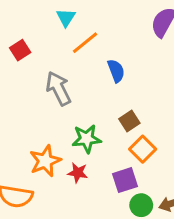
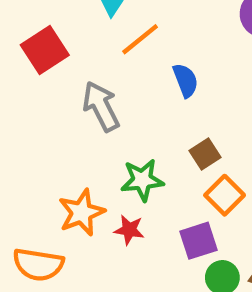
red square: (20, 50) -> (45, 50), size x1.5

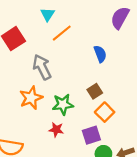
blue semicircle: (186, 80) -> (100, 54), moved
orange star: (82, 213) -> (31, 98), moved

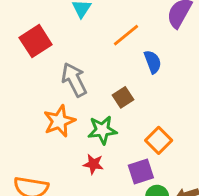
orange line: (62, 33) -> (126, 35), moved
brown square: (95, 91) -> (123, 97), moved

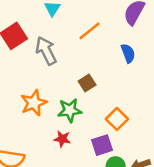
blue semicircle: (153, 62) -> (128, 53), moved
gray arrow: (74, 80) -> (46, 51), moved

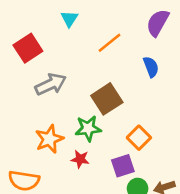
gray arrow: (46, 51) -> (51, 84), moved, turned 92
brown square: (87, 83) -> (107, 99), size x1.6
orange star: (34, 103) -> (49, 139), moved

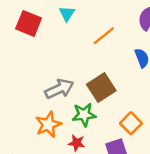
red square: (28, 48) -> (29, 23), moved, turned -35
gray arrow: (51, 84) -> (59, 89), moved

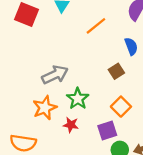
brown square: (101, 88) -> (116, 71), moved, size x0.6
green star: (84, 115) -> (78, 99), turned -30

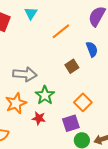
brown square: (116, 71) -> (72, 66), moved
gray arrow: (55, 75) -> (25, 74), turned 30

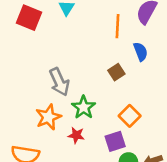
orange line: (61, 31) -> (118, 26), moved, turned -48
gray arrow: (25, 74) -> (59, 82), turned 60

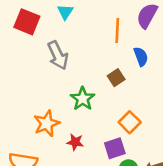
gray arrow: (59, 82) -> (58, 55), moved
green star: (84, 107) -> (83, 99), moved

